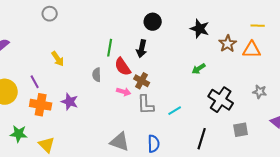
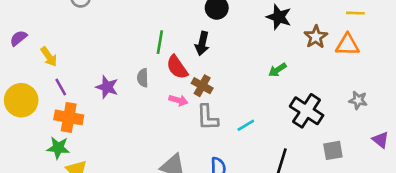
yellow arrow: (58, 59) -> (49, 57), moved
purple star: (70, 102) -> (107, 87), moved
green star: (19, 134) -> (58, 148), moved

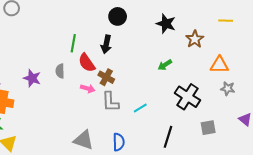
orange triangle: (348, 45) -> (219, 65), moved

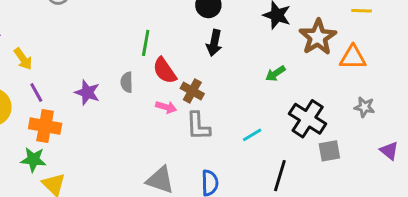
brown star: (195, 39) -> (318, 37), size x1.4
black arrow: (106, 44) -> (214, 43), moved
orange triangle: (219, 65) -> (353, 57), moved
cyan line: (140, 108) -> (252, 135), moved
gray square: (208, 128) -> (329, 151), moved

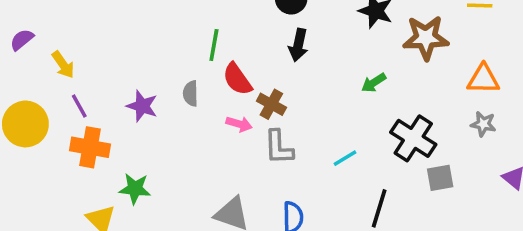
brown star: (318, 37) -> (426, 38), turned 30
orange triangle: (353, 57) -> (483, 79), moved
green star: (33, 160) -> (135, 189), moved

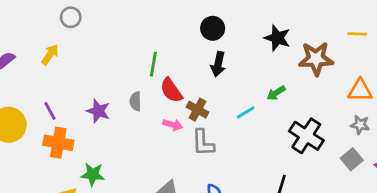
yellow arrow: (63, 65) -> (50, 54), moved, turned -110
cyan line: (345, 158) -> (246, 112), moved
gray square: (440, 178) -> (352, 159), moved, turned -30

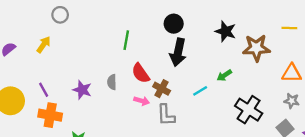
green line: (153, 64) -> (126, 40), moved
black arrow: (218, 64) -> (178, 52), size x1.4

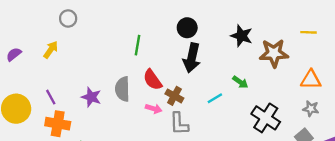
green arrow: (224, 75) -> (240, 82), turned -112
gray semicircle: (112, 82) -> (122, 89), size x1.5

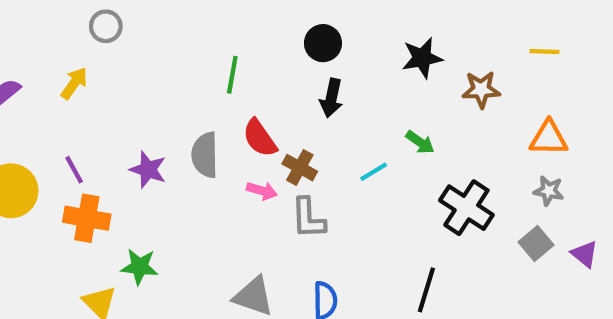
black star: (241, 36) -> (422, 58), turned -30
brown star: (274, 53) -> (481, 90), size x0.7
black arrow: (192, 58) -> (331, 98), size x0.7

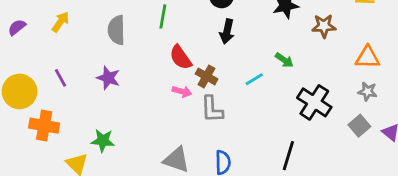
gray semicircle: (205, 155) -> (116, 30), moved
orange cross: (87, 218) -> (44, 126), moved

